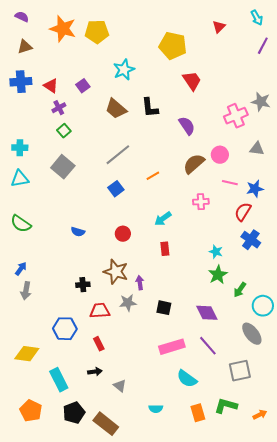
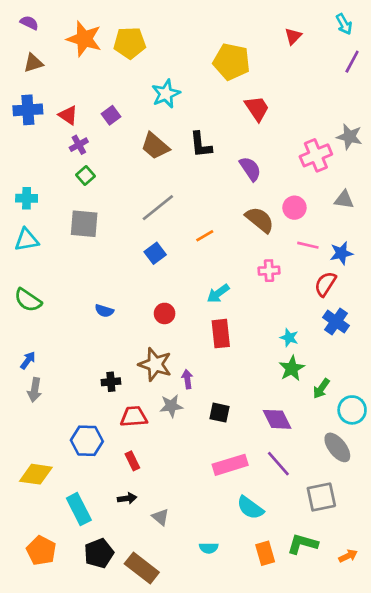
brown semicircle: (194, 164) -> (260, 220), turned 80
gray square: (63, 167) -> (84, 224), turned -35
red rectangle: (165, 249) -> (221, 334), size x1.5

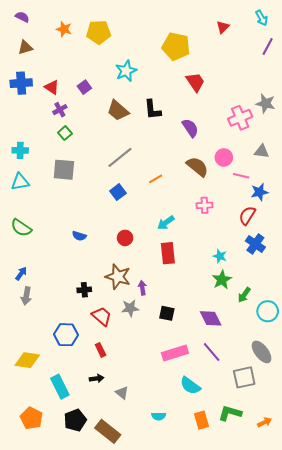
orange star: (84, 39) -> (64, 29), size x0.6
pink line: (308, 245) -> (241, 176), moved
red trapezoid: (134, 417) -> (102, 316), turned 45
gray ellipse: (337, 447) -> (262, 352), moved

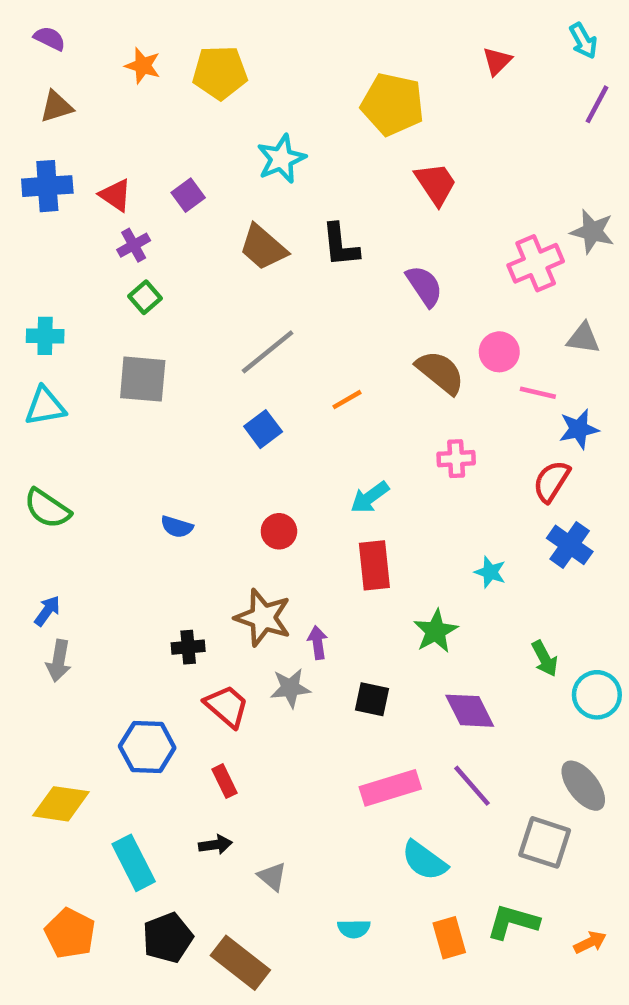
green star: (222, 280) -> (436, 631), moved
green arrow: (244, 295) -> (545, 658), turned -63
gray square: (244, 377) -> (545, 842), turned 30

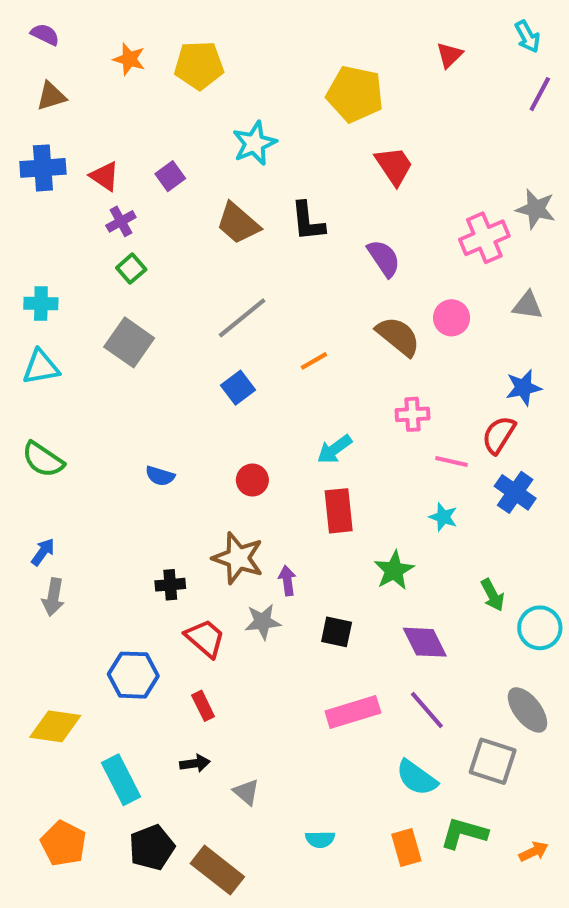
gray square: (143, 379) -> (129, 342), turned 30
pink line: (538, 393) -> (452, 462), moved
cyan semicircle: (424, 861) -> (417, 778), moved

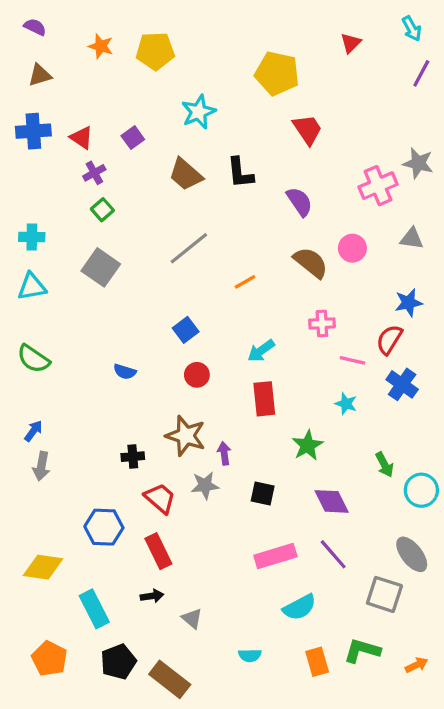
blue square: (238, 388) -> (186, 330), moved
red rectangle: (203, 706) -> (158, 551), size x1.5
cyan semicircle: (417, 778) -> (300, 607), moved, turned -64

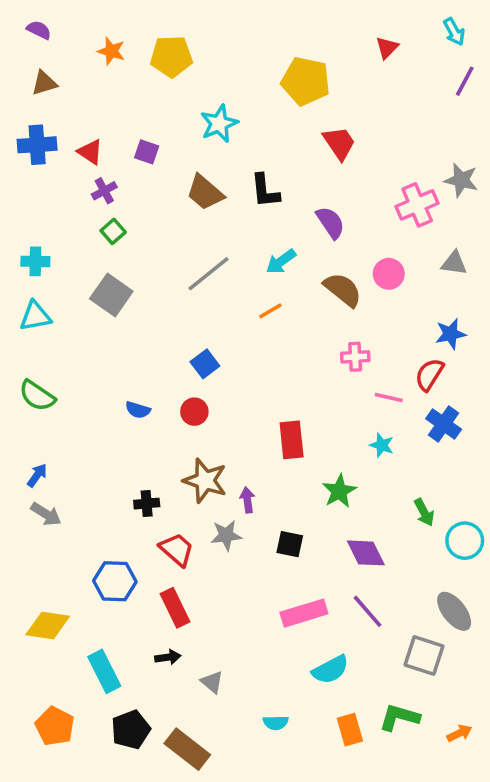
purple square: (133, 138) -> (147, 152), turned -35
cyan arrow: (261, 351) -> (281, 261), moved
red circle: (197, 375) -> (194, 412), moved
gray arrow: (41, 466) -> (46, 514), turned -68

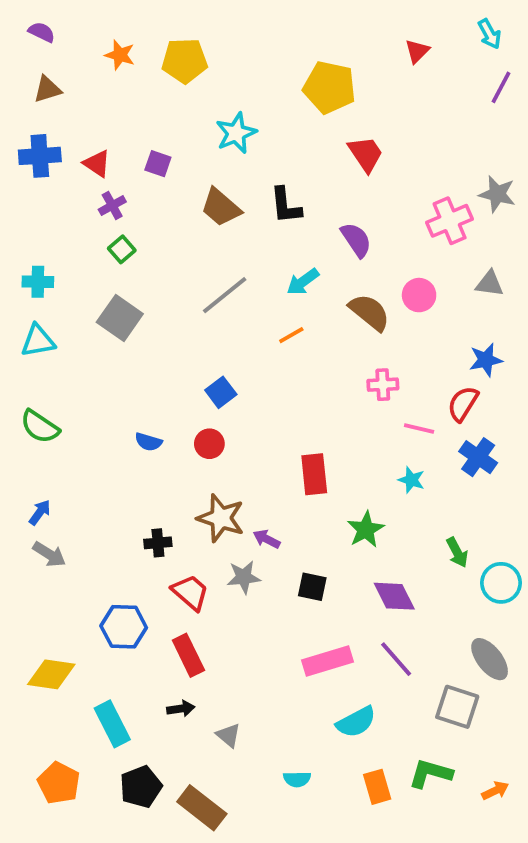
purple arrow: (247, 500) -> (267, 539), turned -55

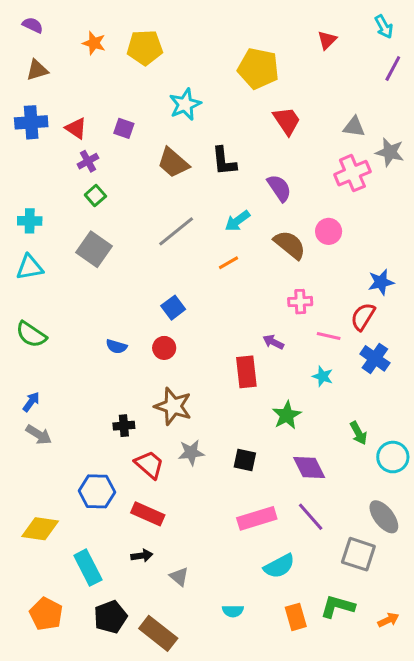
gray triangle: (490, 284) -> (354, 127), moved
purple arrow: (267, 539) -> (273, 342), moved
red rectangle: (188, 655) -> (148, 514), turned -40

